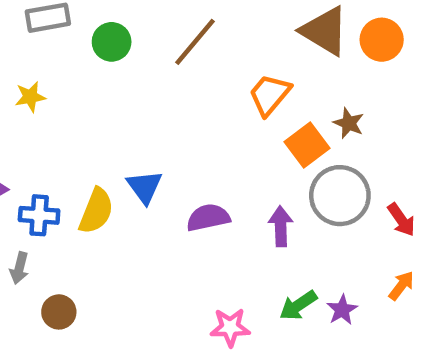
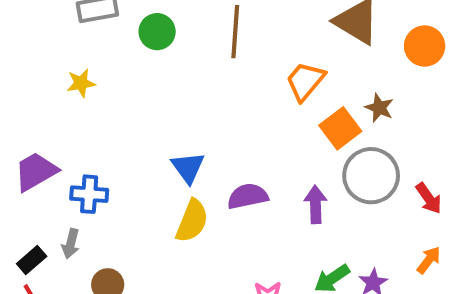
orange circle: (382, 40) -> (425, 46), moved
brown line: (195, 42) -> (235, 32), turned -36
yellow semicircle: (96, 211) -> (192, 221), moved

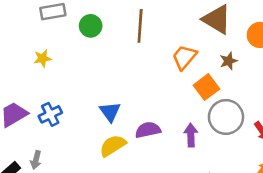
brown star: (379, 108) -> (229, 61), moved, turned 30
blue cross: (89, 194) -> (50, 114), moved, turned -30
yellow semicircle: (192, 221) -> (113, 146), turned -144

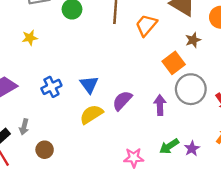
orange trapezoid: (184, 57) -> (146, 25), moved
blue cross: (50, 114) -> (51, 87), moved
purple semicircle: (148, 130) -> (122, 101), turned -35

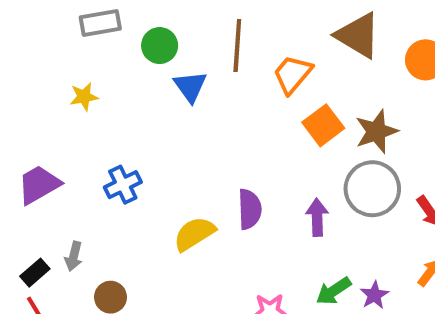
brown star: (193, 40) -> (376, 131), moved, size x1.5
orange square: (174, 63) -> (323, 125), moved
blue triangle: (89, 85) -> (190, 86), moved
purple semicircle: (122, 101) -> (250, 209), turned 135

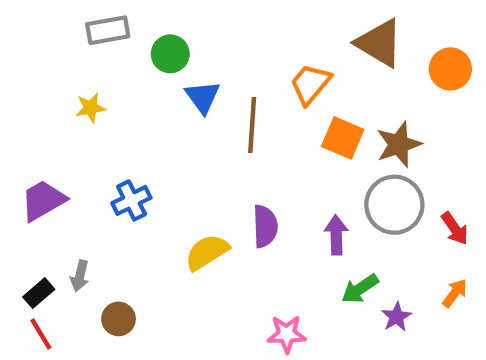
brown line: (237, 46) -> (252, 125), moved
orange square: (323, 125) -> (343, 138), turned -30
green arrow: (333, 291) -> (360, 289), moved

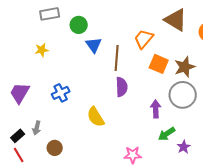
purple trapezoid: (43, 200) -> (20, 93), turned -30
purple semicircle: (265, 226) -> (122, 87), moved
yellow semicircle: (207, 252) -> (96, 117), turned -90

